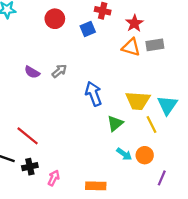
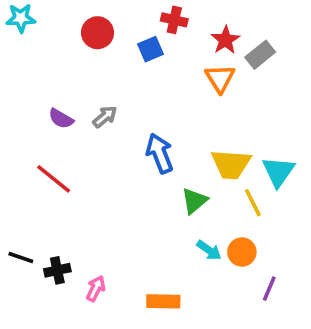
gray rectangle: (155, 45) -> (260, 55), moved, turned -30
orange triangle: (131, 47) -> (220, 78), turned 42
red line: (28, 136) -> (54, 179), moved

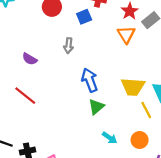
gray arrow: (105, 117) -> (69, 46), moved, turned 136
green triangle: (194, 201) -> (96, 107), moved
cyan arrow: (209, 250) -> (110, 138), moved

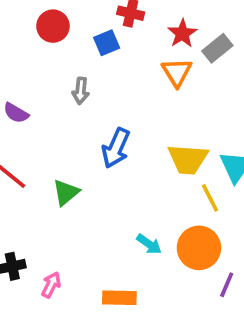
blue arrow: (90, 80) -> (116, 148), turned -135
green triangle: (96, 107) -> (66, 192), moved
orange circle: (140, 140) -> (199, 248), size x1.5

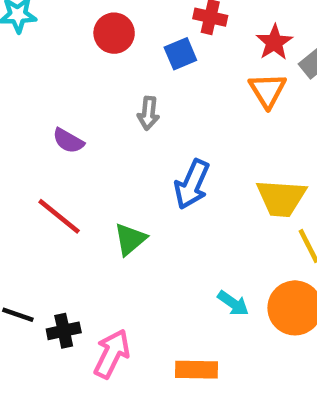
pink arrow: (51, 285) -> (112, 354), size x1.5

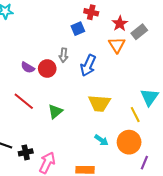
red circle: (114, 33) -> (47, 69), moved
blue arrow: (192, 184) -> (88, 65), moved
yellow trapezoid: (281, 198) -> (99, 103), moved

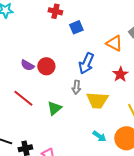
red cross: (91, 12) -> (55, 11), moved
red star: (120, 24) -> (120, 74), moved
orange triangle: (117, 45) -> (114, 43), turned -30
gray arrow: (64, 55) -> (76, 87), moved

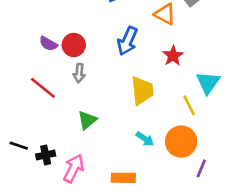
gray arrow: (76, 87) -> (79, 73), moved
yellow trapezoid: (97, 100) -> (142, 91), turned -100
green triangle: (54, 108) -> (87, 120), moved

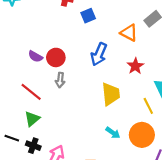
green triangle: (87, 120) -> (32, 119), moved
black cross: (46, 155) -> (33, 146), turned 32

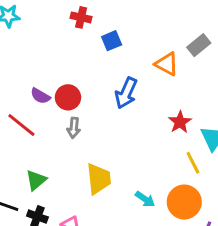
red star: (135, 66) -> (180, 122), moved
red line: (31, 92) -> (21, 125), moved
yellow trapezoid: (111, 94) -> (98, 179), moved

